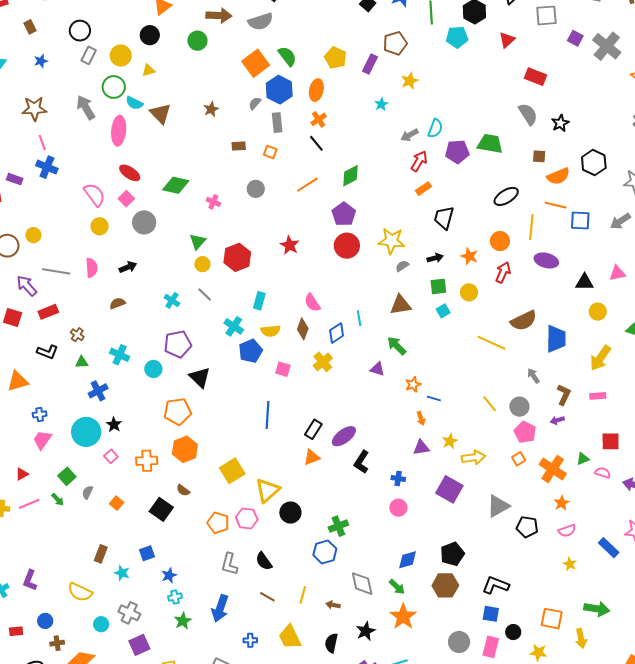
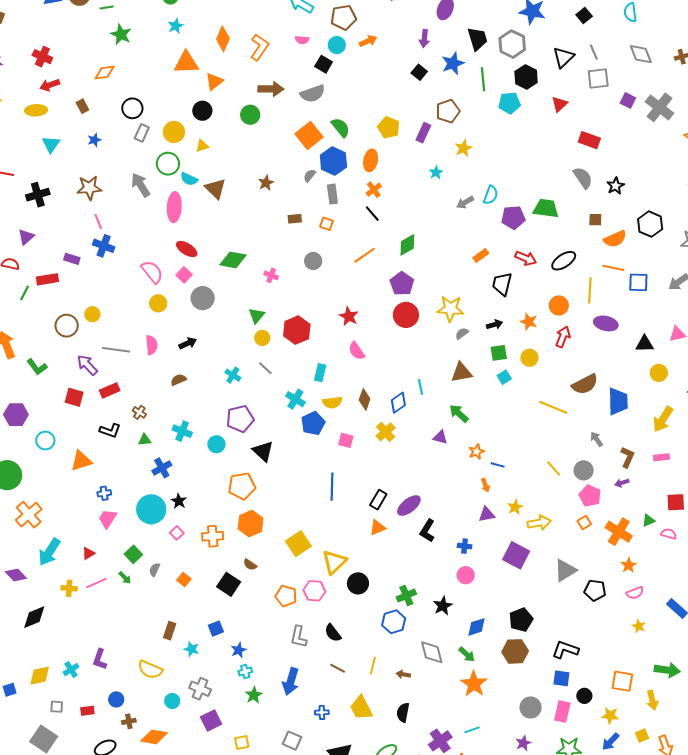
red arrow: (419, 161) -> (526, 258), moved, turned 85
pink semicircle: (312, 303) -> (357, 351), moved
black star: (366, 631) -> (443, 606), moved

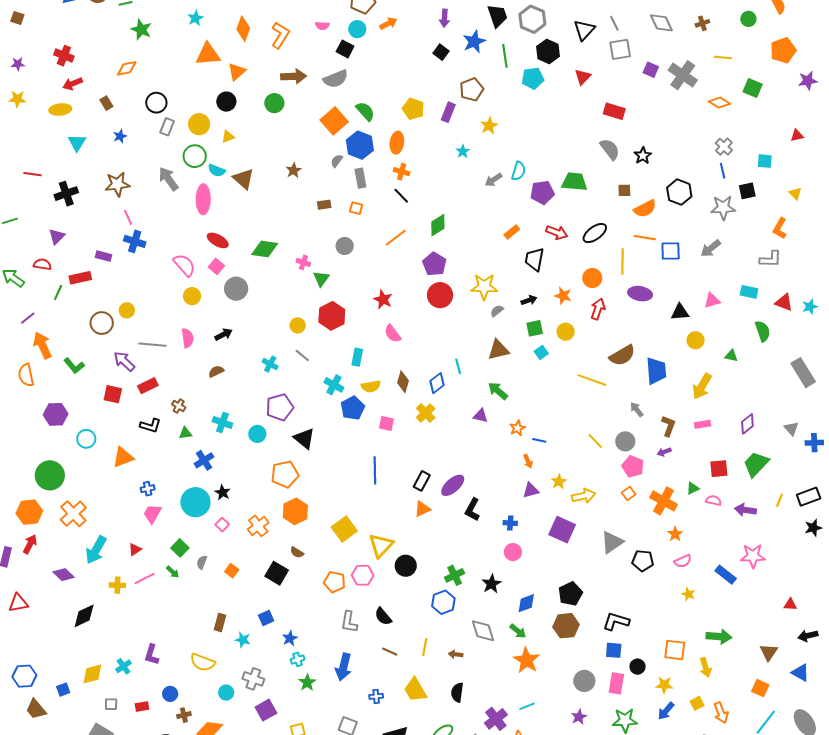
orange cross: (374, 190) -> (402, 172), turned -35
green triangle: (257, 316) -> (321, 279), moved
orange cross: (213, 536) -> (258, 526), turned -30

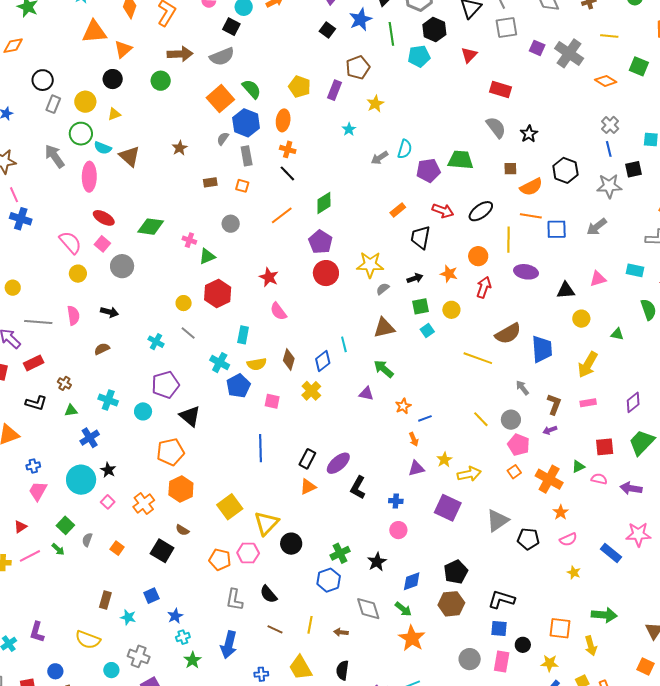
green triangle: (321, 279) -> (207, 256), turned 30
black arrow: (224, 335) -> (109, 312), turned 42
blue line: (539, 440) -> (425, 418), turned -32

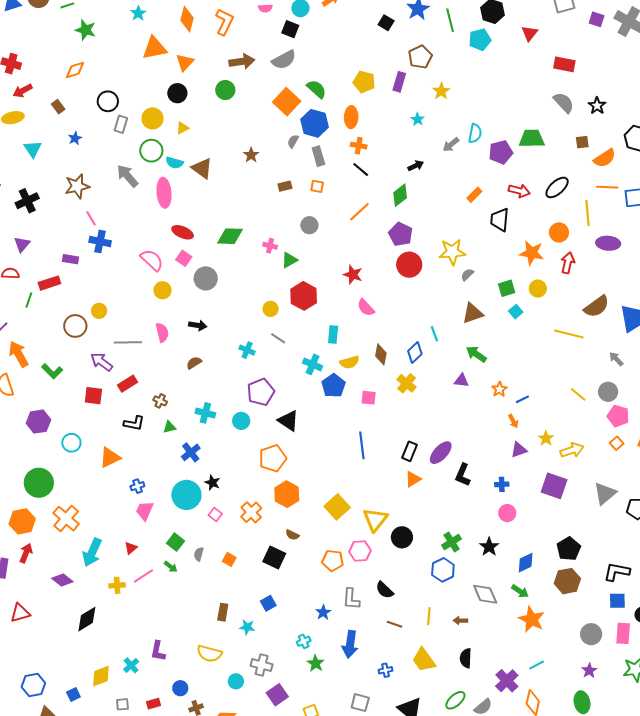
orange star: (449, 274) -> (532, 253), size x1.4
black arrow: (415, 278) -> (416, 166), moved
blue star: (175, 616) -> (323, 612), moved

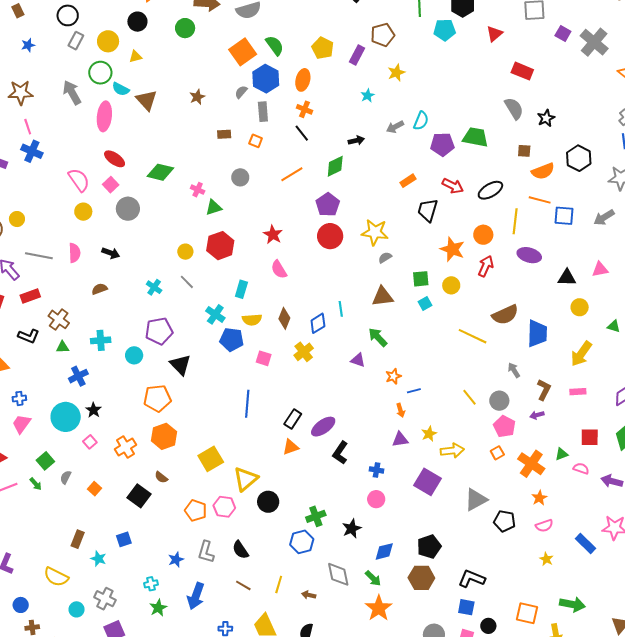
blue pentagon: (333, 386) -> (232, 339), turned 30
brown cross: (160, 401) -> (59, 319), size x1.5
cyan cross: (205, 413) -> (101, 340), turned -30

